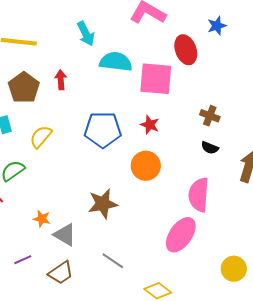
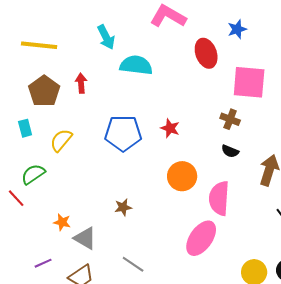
pink square: (156, 79) -> (249, 82), moved
orange circle: (146, 166) -> (182, 176), moved
brown star: (103, 204) -> (123, 207), size x0.6

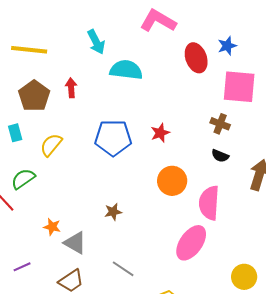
blue star: (237, 29) -> (227, 46), moved
red star: (170, 128) -> (160, 133), turned 30
purple line: (43, 263) -> (22, 267), moved

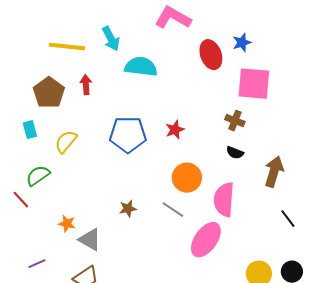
yellow line: (29, 50) -> (67, 47), moved
gray line: (123, 269) -> (173, 210), moved

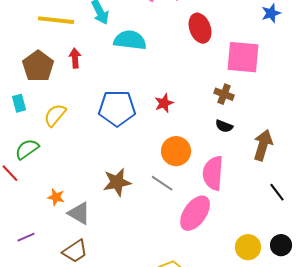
blue star: (242, 43) -> (271, 13), moved
brown star: (128, 209) -> (117, 182), size x1.6

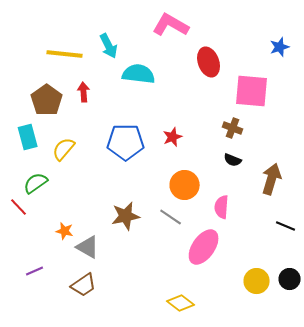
cyan rectangle: (19, 103) -> (28, 137), size x1.4
pink semicircle: (213, 173) -> (222, 207), size x0.7
black line: (277, 192) -> (286, 226), turned -30

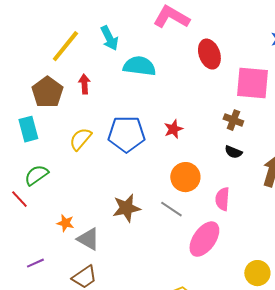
yellow line: (65, 54) -> (65, 46), turned -57
yellow semicircle: (64, 149) -> (80, 139), moved

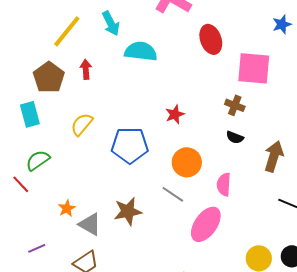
blue pentagon: (126, 134) -> (130, 145), moved
brown star: (126, 208) -> (128, 211), moved
orange star: (65, 223) -> (67, 208), turned 30

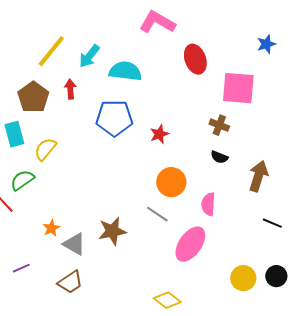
cyan arrow: (111, 23) -> (89, 56), moved, turned 65
yellow semicircle: (82, 124) -> (45, 149), moved
blue pentagon: (130, 145) -> (114, 118), moved

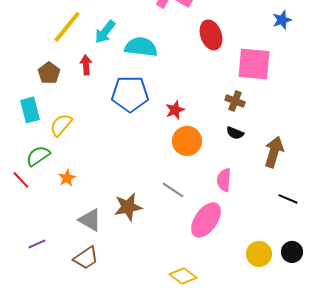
brown pentagon: (33, 97) -> (49, 73), size x0.7
orange circle: (171, 182) -> (187, 141), moved
orange star: (51, 228) -> (67, 178), moved

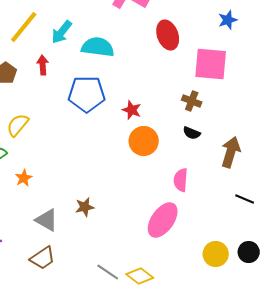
blue star: (282, 20) -> (228, 20), moved
red star: (175, 110) -> (132, 110), turned -30
gray line: (173, 190) -> (108, 272), moved
brown star: (128, 207) -> (85, 207), size x0.7

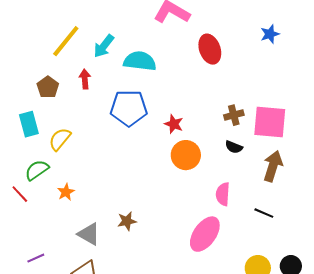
pink square: (211, 64) -> (270, 122), moved
brown cross: (192, 101) -> (234, 115), turned -36
black line: (245, 199) -> (264, 213), moved

